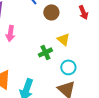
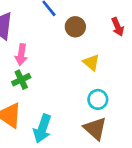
green cross: (45, 52) -> (21, 80), moved

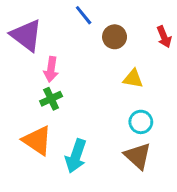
yellow triangle: (91, 62) -> (133, 79), turned -30

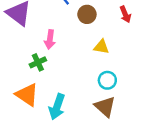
pink arrow: (51, 69) -> (50, 40), moved

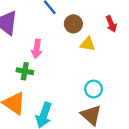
yellow triangle: (101, 47) -> (88, 44), moved
green cross: (38, 62) -> (25, 71), turned 35

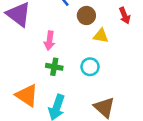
green cross: (25, 71) -> (54, 67), moved
cyan circle: (94, 89) -> (90, 67), moved

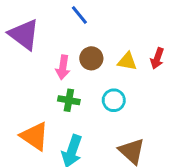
brown circle: (86, 15) -> (91, 58), moved
red arrow: (125, 15) -> (157, 58), moved, turned 42

